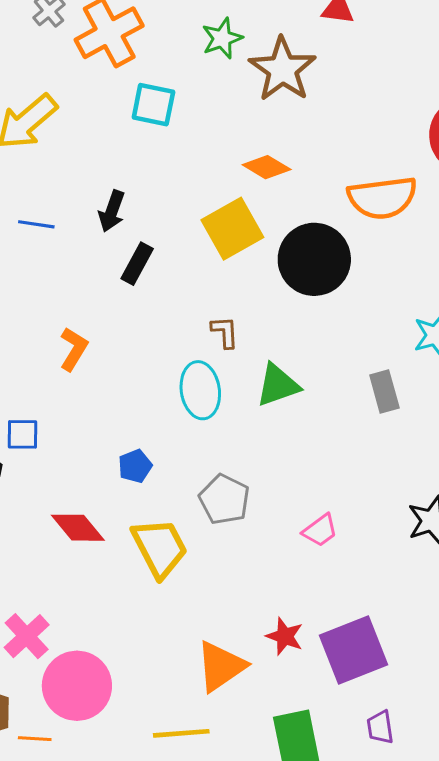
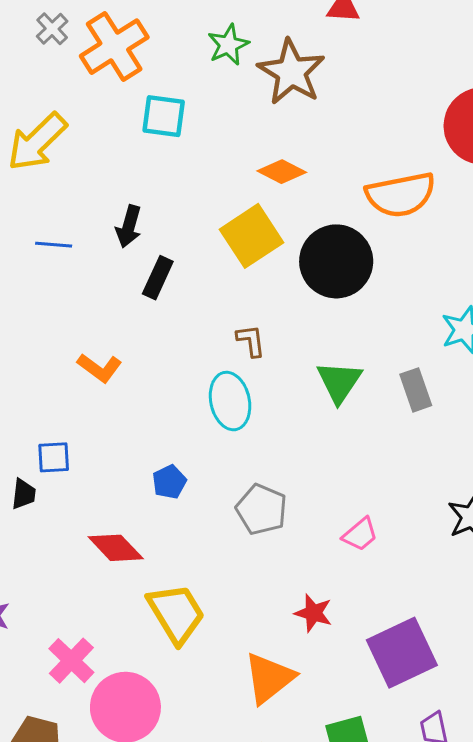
orange L-shape: (74, 349) -> (100, 368), turned 99
green triangle: (278, 385) -> (339, 382), moved, turned -33
yellow trapezoid: (160, 548) -> (176, 613), moved
red star: (285, 636) -> (313, 613), moved

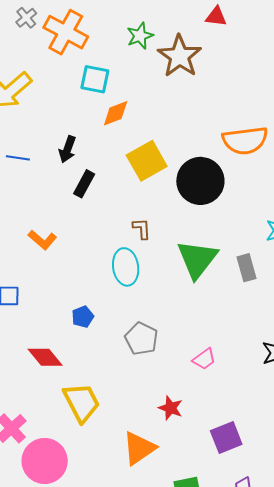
orange cross: (114, 47) -> (66, 32), turned -33
orange diamond: (282, 172) -> (116, 113), moved, turned -52
green triangle: (339, 382) -> (197, 259), size x1.4
purple square: (402, 653) -> (226, 438), size x0.7

